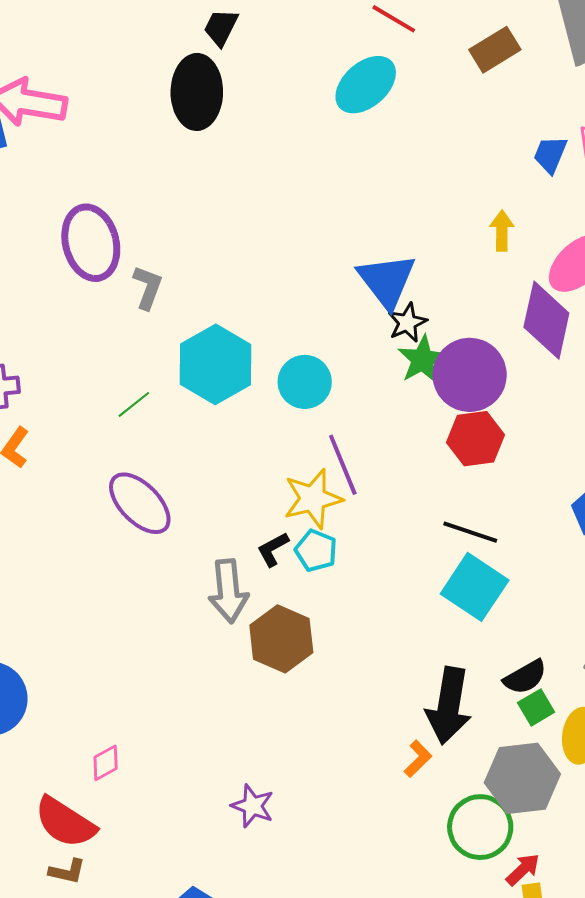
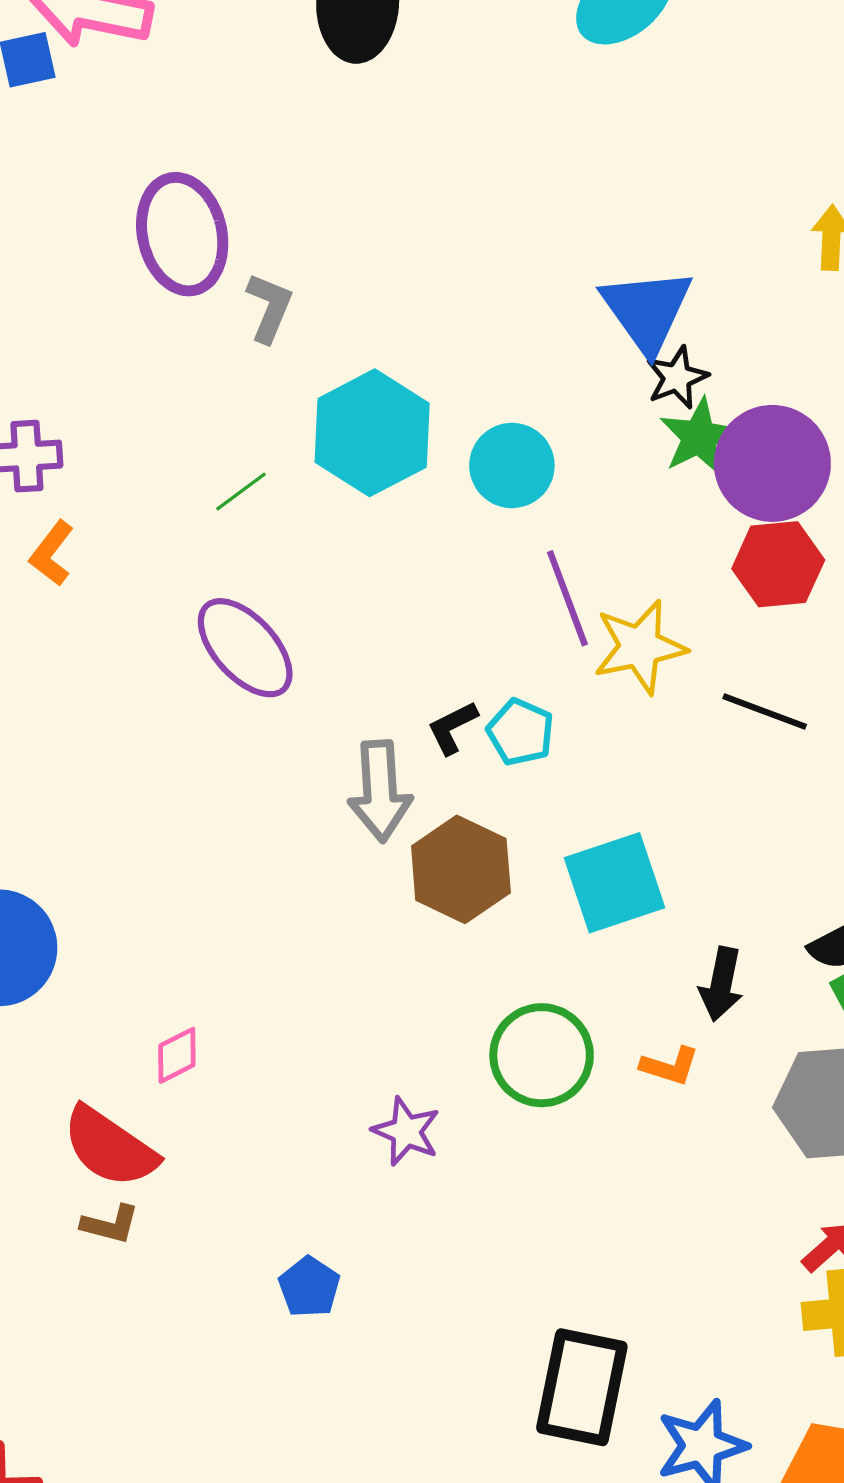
yellow star: (313, 499) -> (640, 647), moved
cyan square: (475, 587) -> (614, 883), moved, turned 36
black arrow: (449, 706) -> (721, 984), size x0.6
orange L-shape: (418, 759) -> (670, 1066), turned 60
green circle: (480, 827) -> (542, 1055), moved

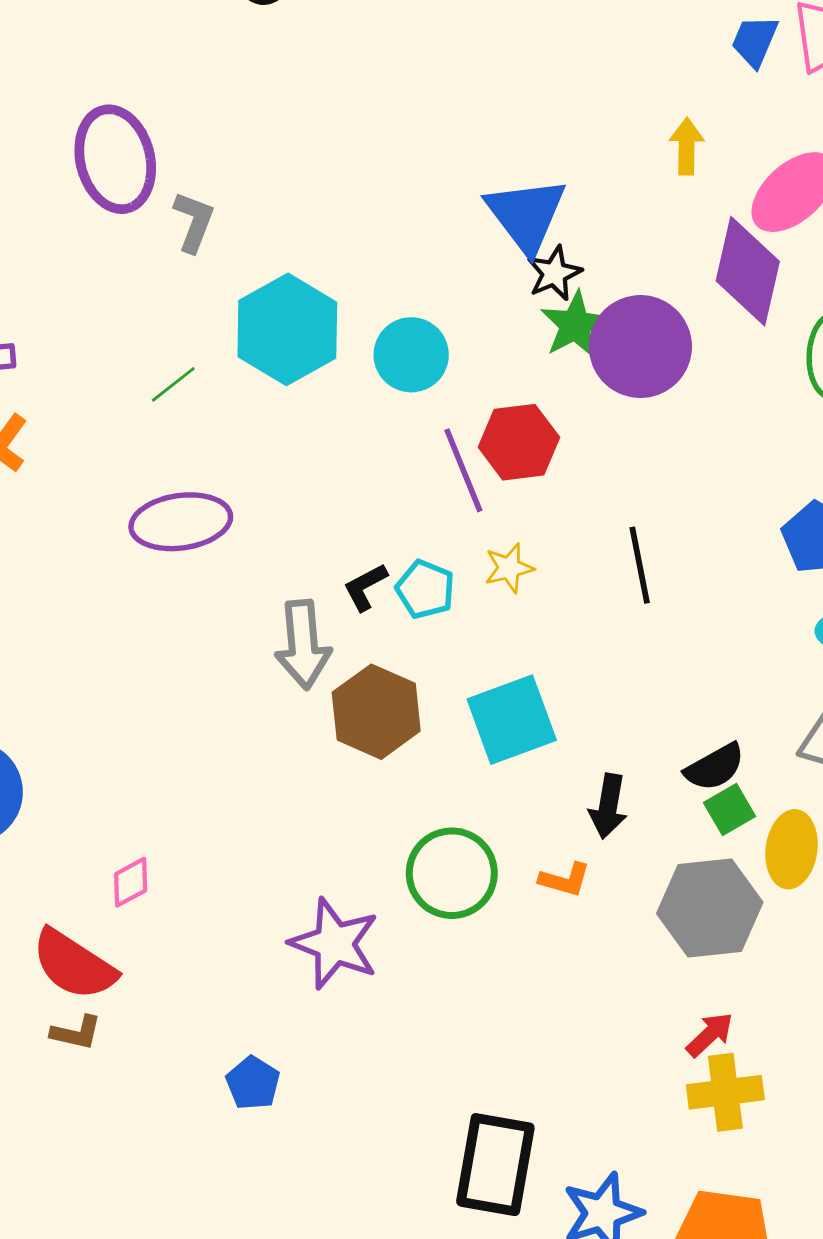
red hexagon: (778, 564) -> (519, 442), moved
yellow star: (640, 647) -> (509, 568), moved, size x0.6
purple ellipse: (245, 648) -> (181, 522), turned -54
black line: (765, 711) -> (640, 565), turned 60
purple star: (406, 1131) -> (334, 944), size x1.5

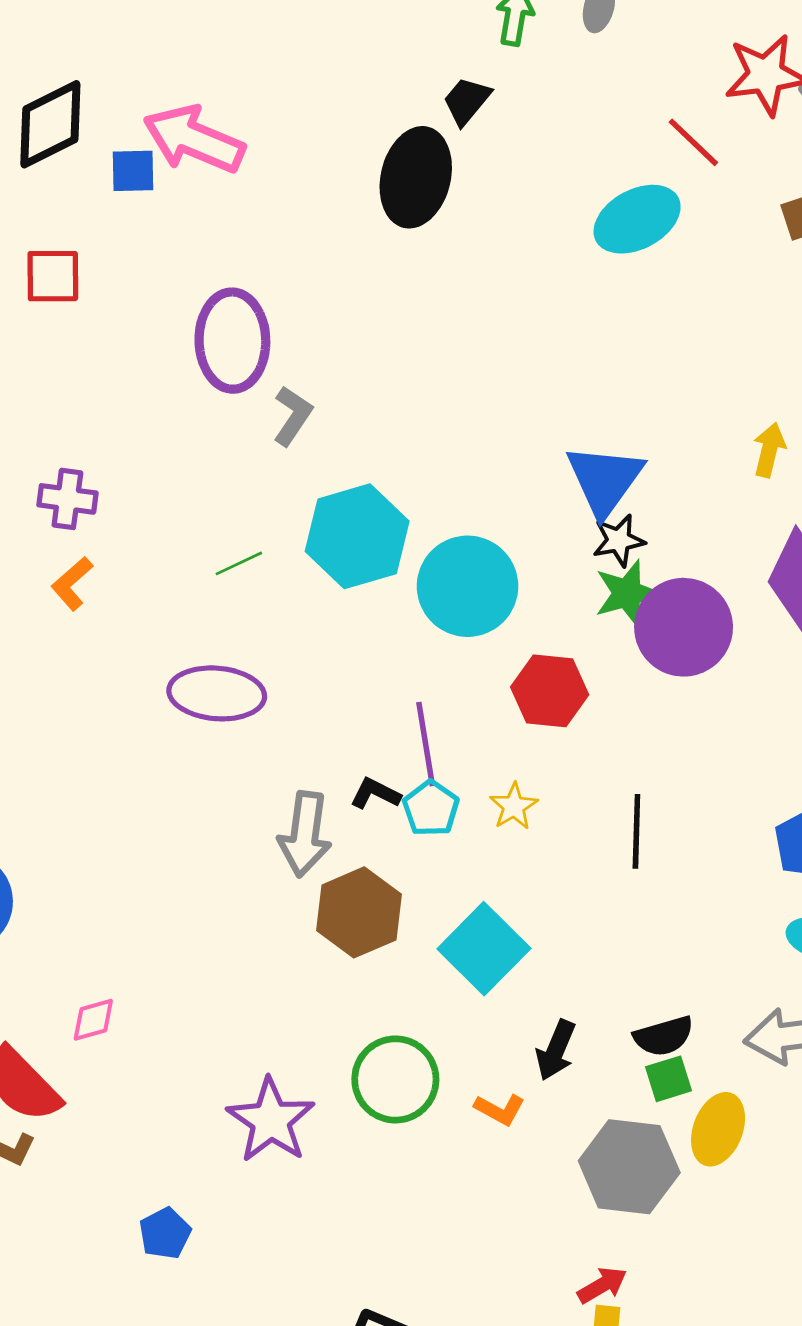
cyan circle: (411, 355) -> (468, 586), size x1.4
purple line: (463, 470) -> (426, 744), moved
yellow star: (509, 568) -> (514, 806), turned -30
black L-shape: (365, 587) -> (375, 794), turned 42
cyan square: (512, 720) -> (484, 949), turned -38

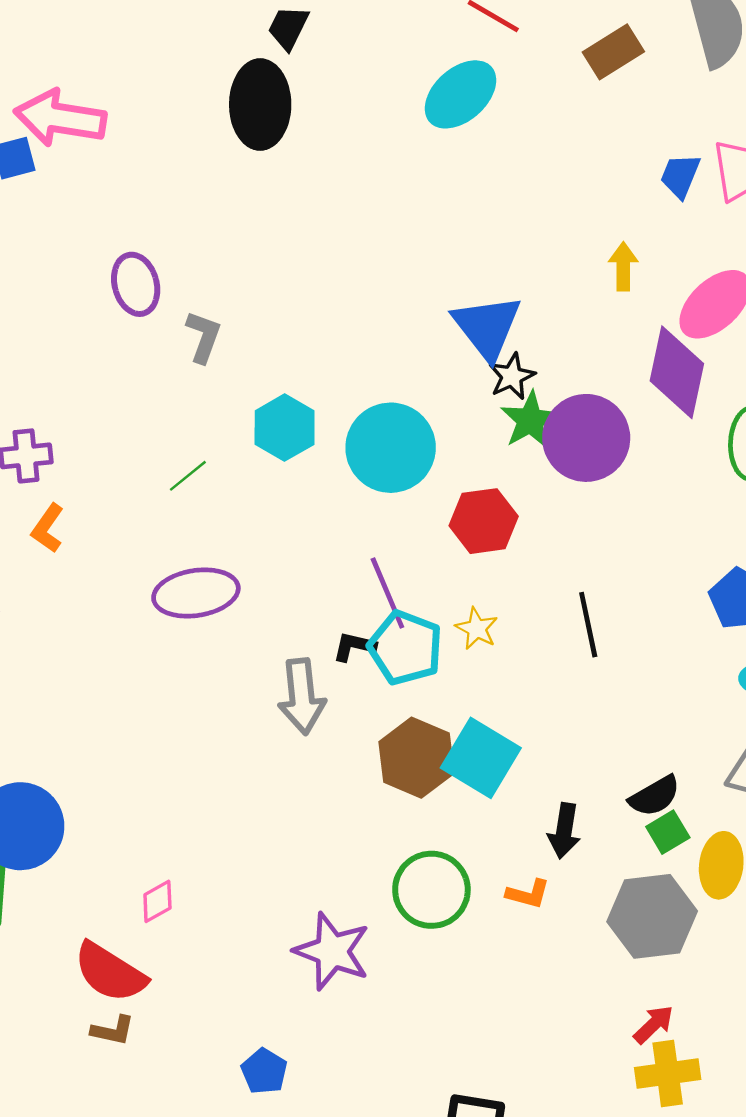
purple ellipse: (232, 341) -> (136, 284), size x0.7
cyan hexagon: (357, 536) -> (285, 428), size x0.7
cyan pentagon: (431, 808) -> (405, 648), size x1.5
brown hexagon: (359, 912) -> (416, 758), moved

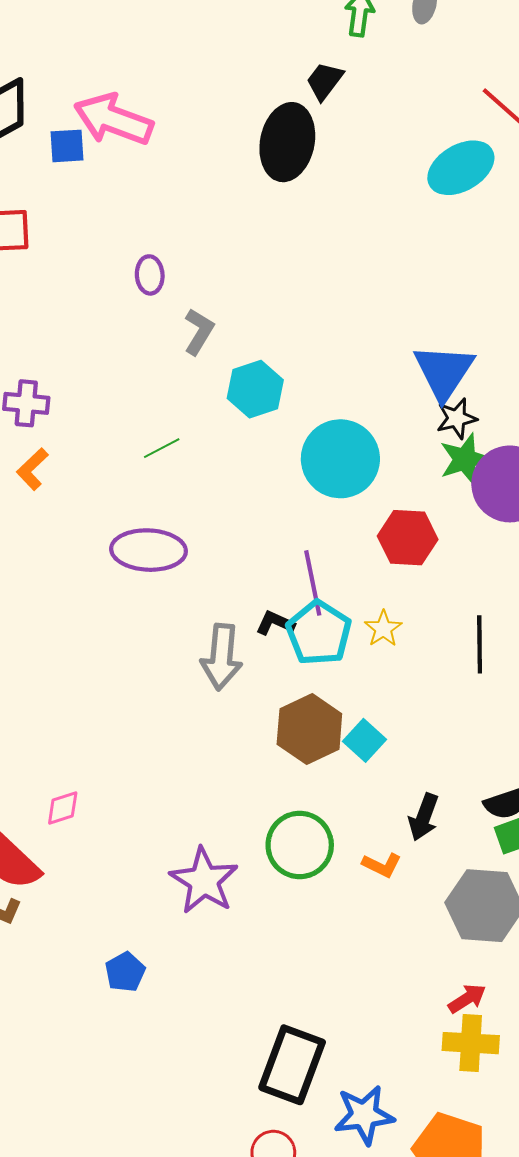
purple ellipse: (136, 284) -> (150, 275), size x0.7
cyan hexagon: (285, 428) -> (255, 389), moved
cyan square: (481, 758) -> (365, 740), size x0.6

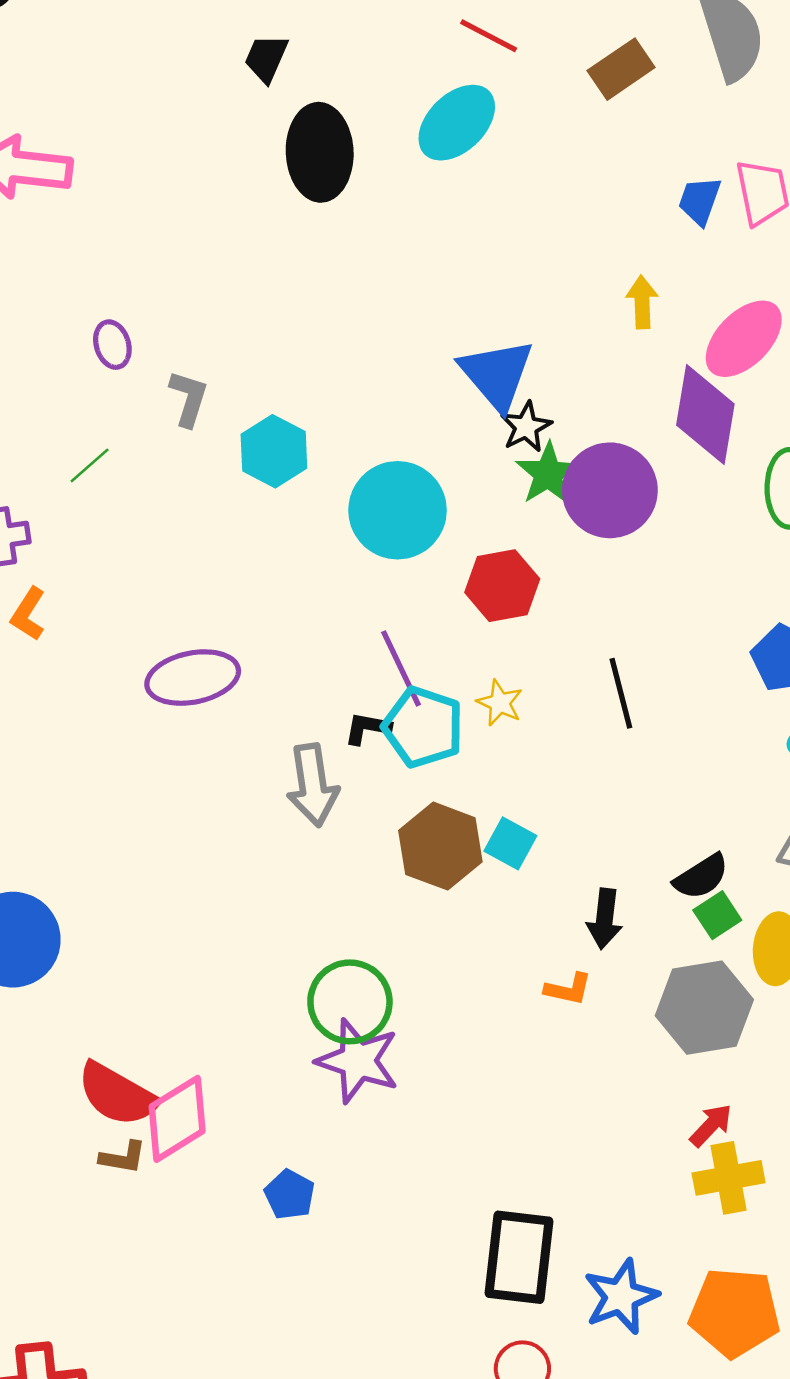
black ellipse: (287, 142) -> (320, 152), moved
green line: (162, 448) -> (90, 465), moved
pink diamond: (63, 808) -> (177, 1119), moved, size x1.8
green circle: (300, 845) -> (350, 1002), moved

